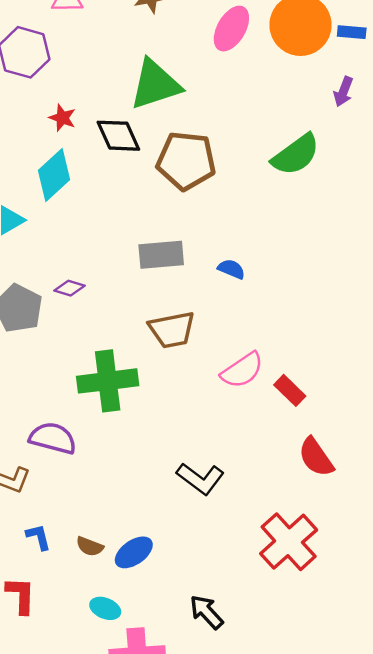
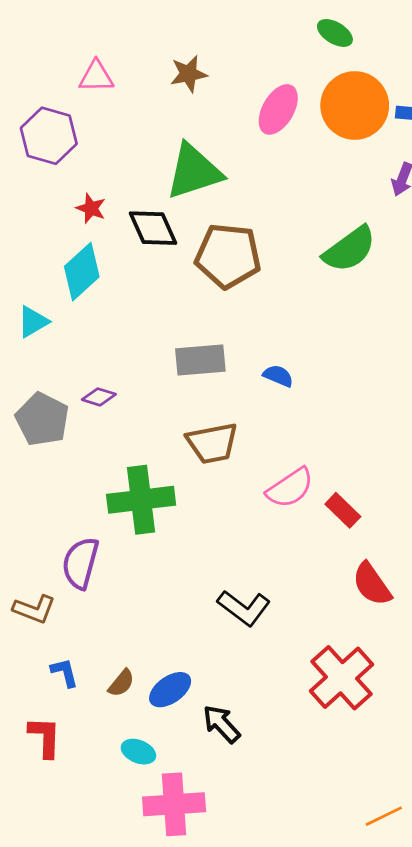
purple semicircle: (53, 438) -> (80, 563), turned -90
brown semicircle: (90, 546) -> (121, 683), turned -72
black arrow: (206, 612) -> (222, 724), moved

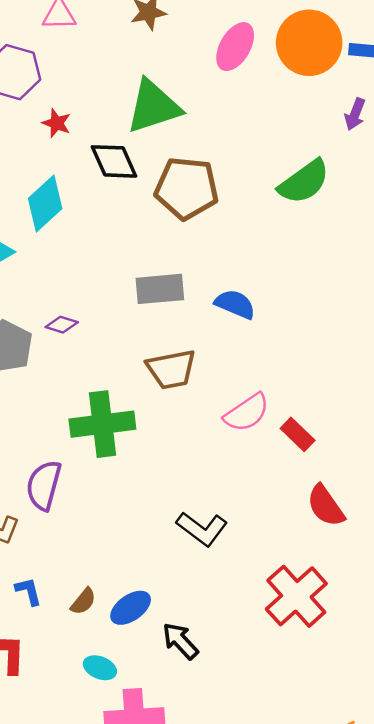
red star: (91, 208) -> (57, 123), moved
blue semicircle: (278, 376) -> (235, 304), size x1.4

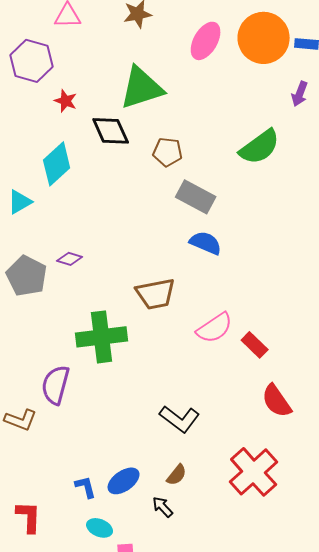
brown pentagon: (187, 188) -> (168, 152), size x0.6
gray rectangle: (160, 289) -> (196, 197), moved, turned 33
blue L-shape: (29, 591) -> (86, 487), moved
brown semicircle: (83, 601) -> (177, 475), moved
black arrow: (180, 641) -> (163, 507), size x0.7

